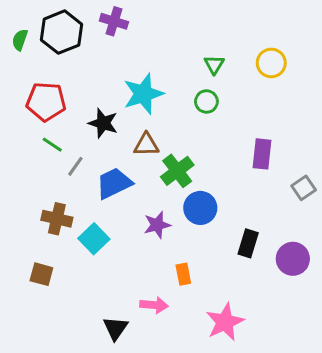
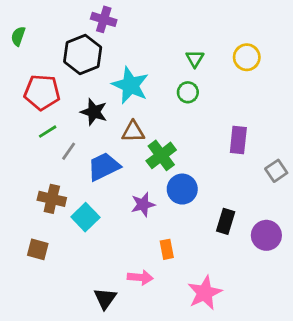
black hexagon: (61, 32) -> (83, 54), moved
cyan star: (143, 94) -> (130, 85), turned -30
green line: (52, 145) -> (48, 132), turned -66

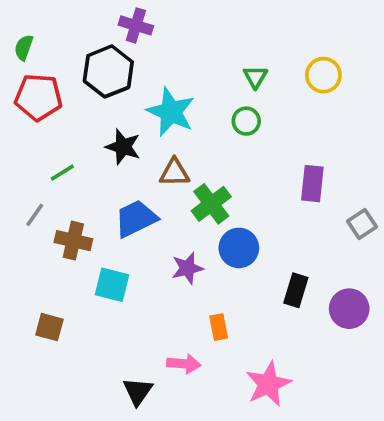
red pentagon: (42, 92) -> (38, 97), moved
gray line: (69, 151) -> (35, 215), moved
brown cross: (52, 199) -> (73, 241), moved
cyan square: (85, 217) -> (112, 285), turned -32

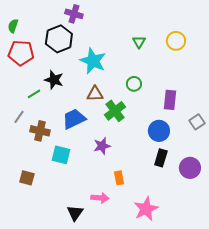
green circle: (246, 121) -> (134, 84), moved
black star: (123, 147) -> (54, 80), moved
blue circle: (239, 248) -> (159, 131), moved

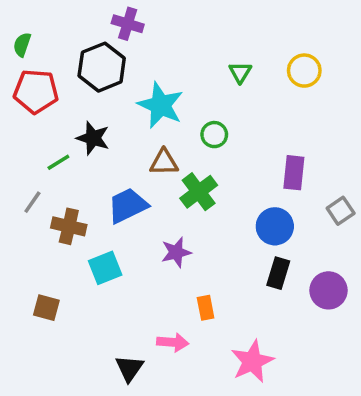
green circle: (134, 84) -> (214, 135), moved
cyan square: (61, 155) -> (105, 268), turned -36

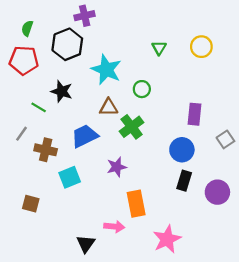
purple cross: (128, 24) -> (85, 16), turned -30
green semicircle: (22, 45) -> (27, 28), moved
green line: (58, 162) -> (39, 107), turned 63
orange rectangle: (206, 308) -> (136, 204), size x1.6

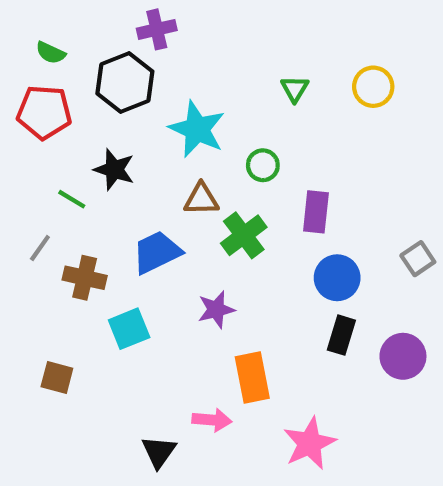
green semicircle: (27, 28) -> (51, 53), turned -84
purple rectangle: (195, 114) -> (316, 212), moved

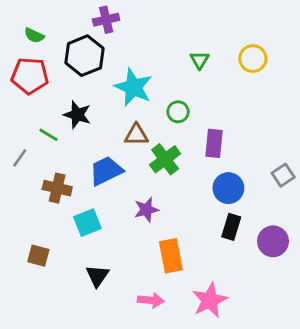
gray line: (40, 248) -> (20, 158), moved
pink arrow: (212, 420) -> (151, 300), moved
black triangle: (159, 452) -> (97, 276), moved

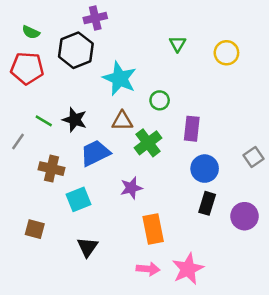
green triangle: (200, 60) -> (178, 44), moved
black star: (77, 115) -> (75, 120), moved
pink arrow: (151, 300) -> (148, 269), moved

